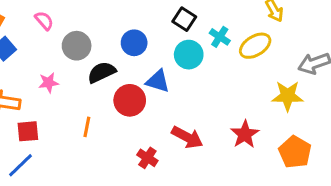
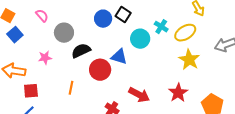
black square: (184, 19) -> (123, 15), moved
blue circle: (134, 43) -> (103, 19), moved
yellow star: (288, 96) -> (189, 60), moved, turned 30

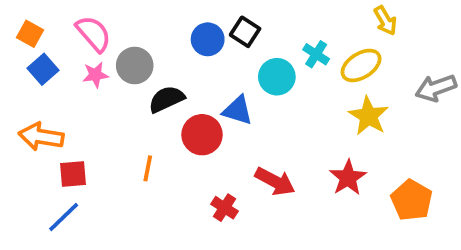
pink semicircle: (42, 16) -> (94, 34), size x1.5
pink star: (45, 58) -> (95, 75), moved

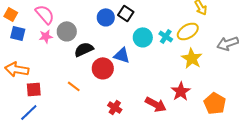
cyan cross: (316, 54) -> (166, 36), moved
blue square: (43, 69) -> (18, 33), turned -35
orange line: (148, 168) -> (74, 86), turned -64
red arrow: (275, 181) -> (156, 104), moved

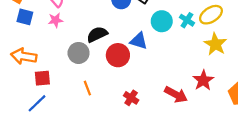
gray circle: (67, 31) -> (79, 53), moved
orange line: (74, 86) -> (87, 88), moved, turned 32

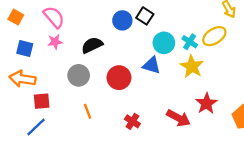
blue square: (25, 17) -> (25, 48), moved
black semicircle: (97, 34) -> (92, 45), moved
blue triangle: (139, 41) -> (152, 65), moved
yellow star: (215, 44) -> (192, 66), moved

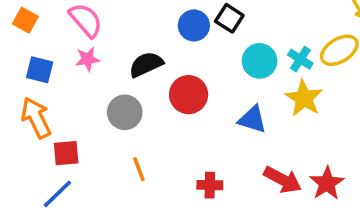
blue triangle: (152, 65) -> (252, 119), moved
red circle: (119, 78) -> (189, 95), moved
orange arrow: (23, 79) -> (36, 118), turned 55
red star: (206, 103) -> (327, 183), moved
red cross: (132, 121) -> (210, 185), turned -32

